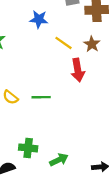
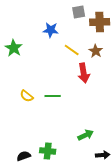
green cross: (28, 148) -> (48, 151), moved
green arrow: (59, 160) -> (86, 135), moved

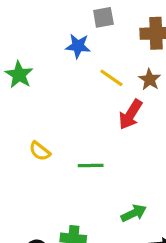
gray square: (79, 12) -> (103, 17), moved
red arrow: (84, 73) -> (131, 114), turned 42
green line: (53, 96) -> (91, 165), moved

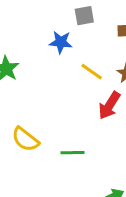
yellow semicircle: (40, 151) -> (25, 139), size x1.4

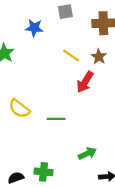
blue star: (61, 42) -> (34, 28), moved

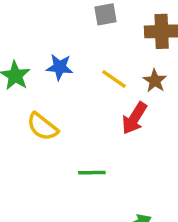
blue star: (34, 28) -> (60, 67), moved
yellow semicircle: (19, 108) -> (43, 127), moved

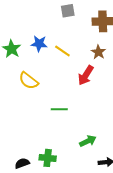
yellow line: (114, 79) -> (62, 51), moved

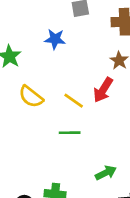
blue star: (39, 44) -> (55, 39), moved
yellow line: (62, 51) -> (74, 101), moved

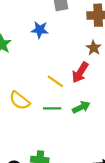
yellow semicircle: (31, 97) -> (20, 100), moved
green arrow: (106, 173) -> (81, 107), moved

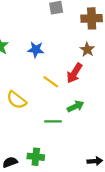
blue star: (40, 30) -> (36, 50), moved
green line: (52, 108) -> (53, 121), moved

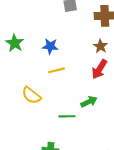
red arrow: (74, 73) -> (99, 69), moved
yellow line: (51, 82) -> (57, 70), moved, turned -49

